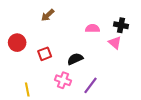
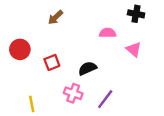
black cross: (121, 25) -> (136, 14), moved

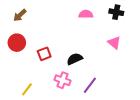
brown arrow: (55, 17) -> (20, 15), moved
pink semicircle: (108, 33) -> (86, 14), moved
yellow line: (32, 104) -> (27, 89), turned 48

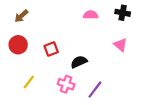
red square: (44, 54) -> (51, 49), moved
yellow line: (27, 89) -> (29, 82), moved

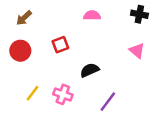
pink semicircle: (91, 15) -> (92, 15), moved
red square: (51, 49) -> (60, 45), moved
pink cross: (66, 84) -> (63, 94), moved

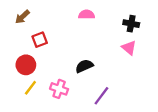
black cross: (139, 14) -> (131, 24), moved
red square: (60, 45) -> (40, 40), moved
red circle: (20, 51) -> (26, 65), moved

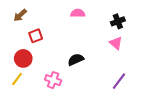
black cross: (131, 24) -> (118, 21), turned -32
yellow line: (30, 88) -> (17, 79), moved
purple line: (101, 96) -> (119, 81), moved

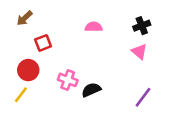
pink semicircle: (78, 13) -> (94, 27), moved
black semicircle: (76, 59) -> (91, 90), moved
pink cross: (53, 80) -> (68, 80), moved

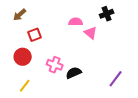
black cross: (142, 26) -> (107, 14), moved
pink triangle: (139, 52) -> (91, 33), moved
yellow line: (21, 95) -> (25, 86), moved

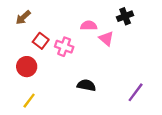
red square: (35, 35) -> (41, 41), turned -32
pink cross: (55, 65) -> (64, 47), moved
black semicircle: (74, 73) -> (86, 85), turned 35

